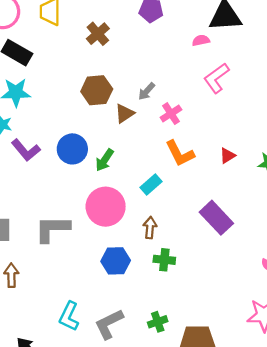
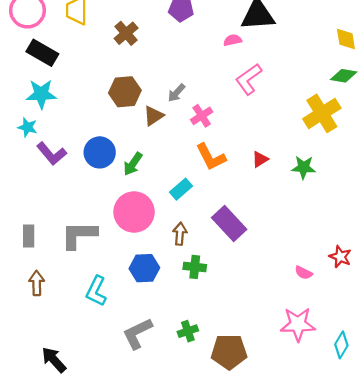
purple rectangle: (216, 218) -> (229, 223), moved
cyan L-shape: (69, 316) -> (96, 291), moved

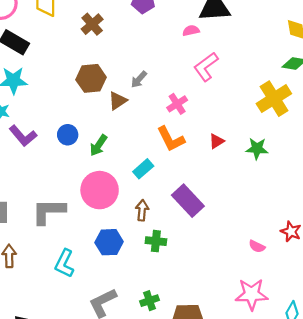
pink cross: (202, 116) -> (177, 104), moved
blue circle: (100, 152) -> (68, 135), size x0.7

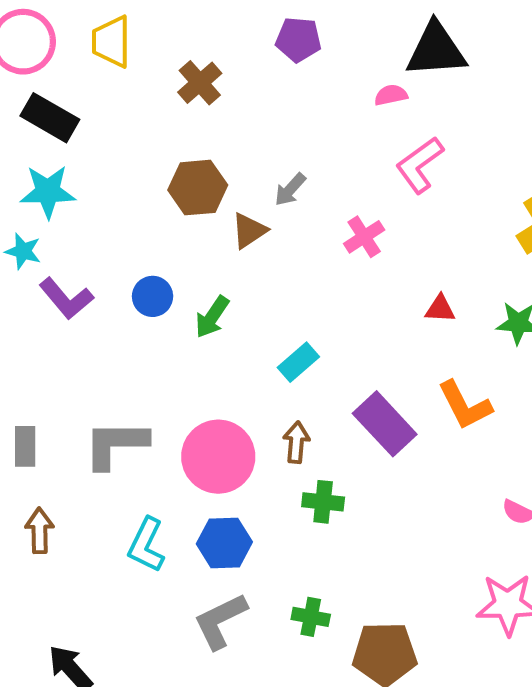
orange L-shape: (171, 139) -> (465, 405), moved
red triangle: (216, 141) -> (440, 309), turned 35
pink circle: (100, 190) -> (218, 457), moved
blue hexagon: (109, 242) -> (224, 543), moved
green cross: (150, 301) -> (311, 617), turned 30

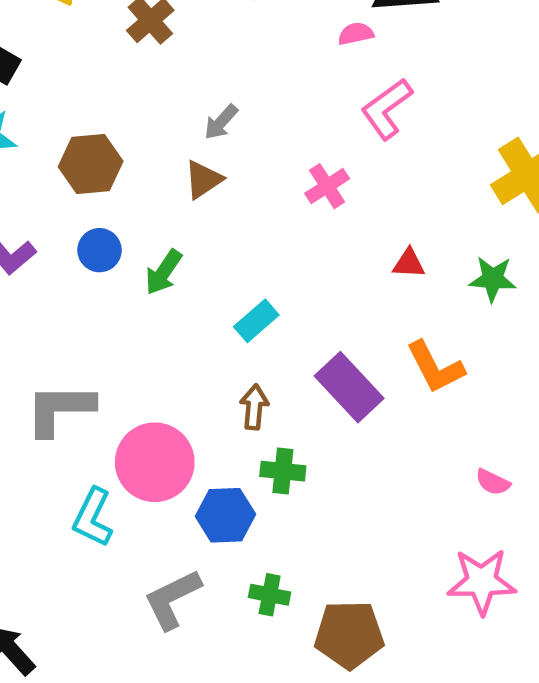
brown hexagon: (198, 188) -> (91, 164), moved
gray arrow: (290, 190) -> (221, 122), moved
pink circle: (218, 457) -> (155, 462), moved
blue hexagon: (224, 543) -> (225, 515), moved

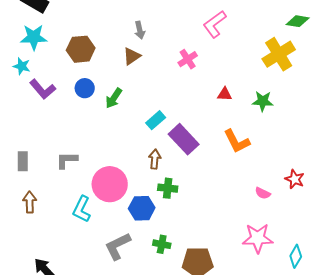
gray arrow: (221, 122) -> (140, 30), turned -54
purple rectangle: (349, 387) -> (184, 139), moved
gray L-shape: (60, 409) -> (67, 160), size x0.7

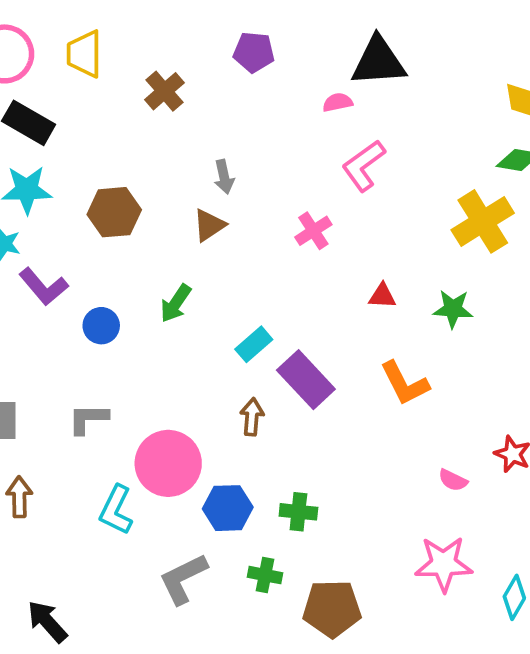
blue circle: (85, 88) -> (101, 326), moved
green cross: (168, 188) -> (298, 512), moved

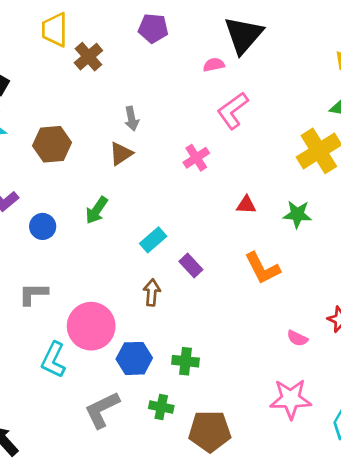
yellow trapezoid: (84, 54) -> (55, 30), moved
black triangle: (378, 61) -> (243, 35), turned -45
purple rectangle: (306, 380) -> (191, 266), size x0.6

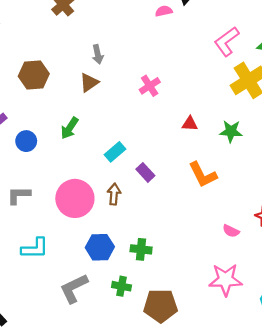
pink L-shape: (233, 111) -> (227, 41), moved
pink circle: (91, 326) -> (75, 198), moved
cyan L-shape: (53, 360) -> (35, 248), turned -116

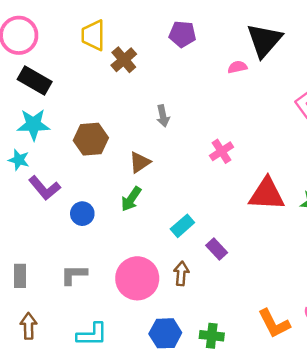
brown triangle: (89, 83) -> (140, 162), moved
red triangle: (190, 124) -> (267, 194), size x2.0
orange L-shape: (203, 175) -> (274, 324), moved

